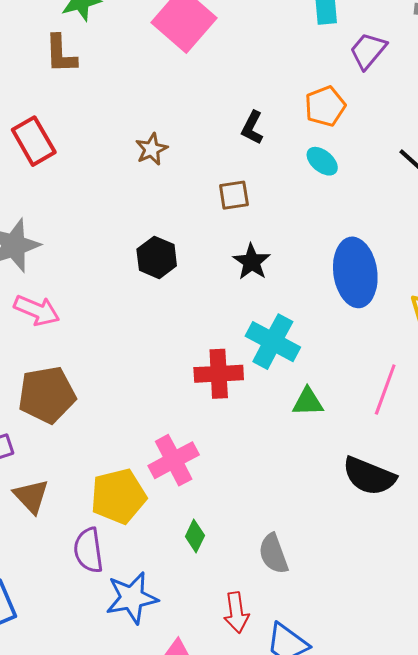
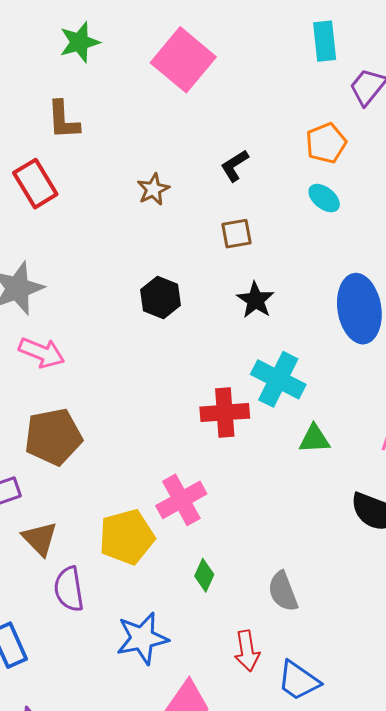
brown L-shape: (61, 54) -> (63, 120), moved
black L-shape: (252, 128) -> (235, 166), moved, turned 32
purple semicircle: (88, 550) -> (69, 589), moved

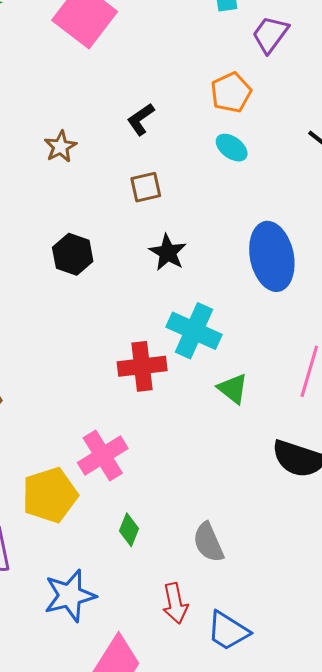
green triangle: (314, 439) -> (233, 389), turned 44

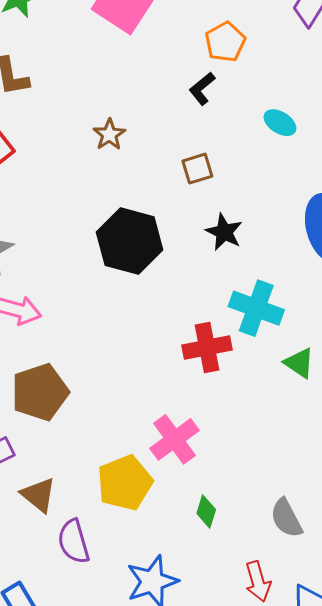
orange pentagon: (231, 93) -> (225, 42), moved
black L-shape: (141, 119) -> (202, 89), moved
black hexagon: (73, 254) -> (130, 241), size x1.6

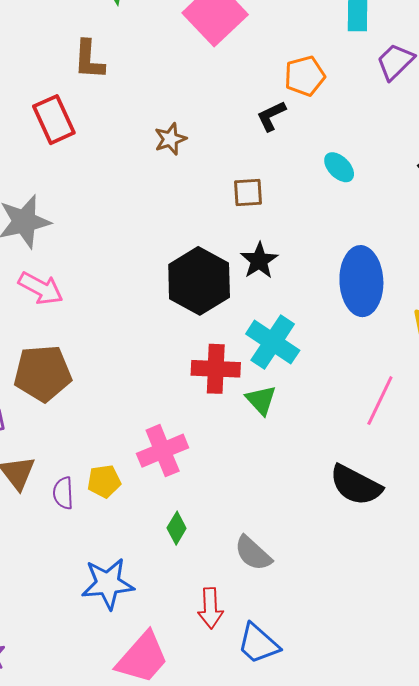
black hexagon: (130, 241) -> (199, 281), moved
green triangle: (299, 363) -> (261, 400), moved
yellow pentagon: (125, 483) -> (104, 481), size x0.6
gray semicircle: (286, 518) -> (253, 553), turned -33
purple semicircle: (74, 542) -> (63, 493), moved, size x0.7

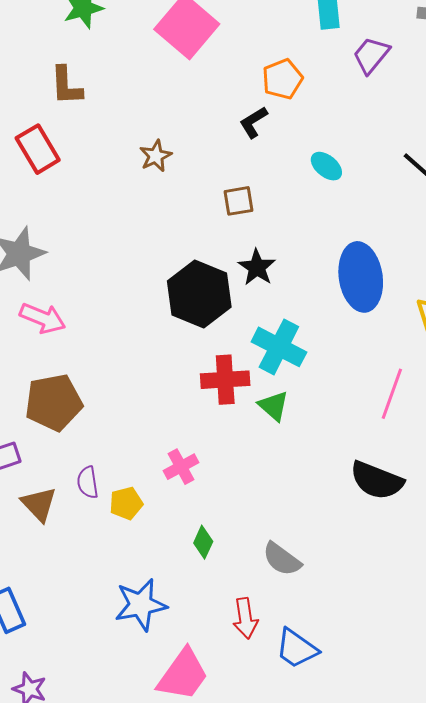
pink cross: (163, 451) -> (181, 467), size x0.7
purple semicircle: (63, 493) -> (88, 482), moved

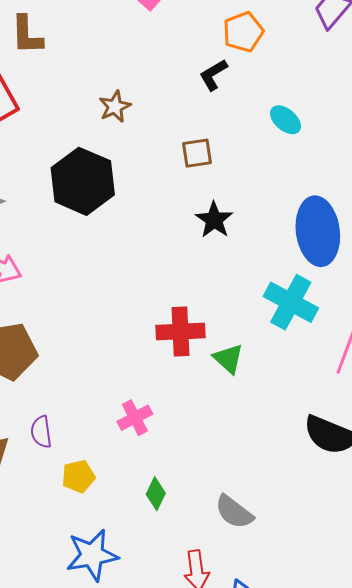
black hexagon: (199, 294) -> (83, 181), moved
cyan cross: (279, 347) -> (291, 302), moved
yellow pentagon: (126, 503) -> (78, 476), moved

